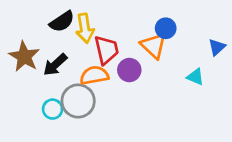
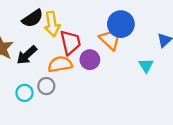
blue circle: (166, 28) -> (121, 24), size x1.5
cyan triangle: (195, 77) -> (146, 65), turned 35
gray circle: (78, 101) -> (46, 86), size x0.6

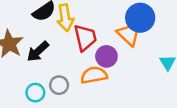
orange semicircle: (60, 64) -> (94, 75), moved

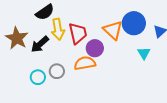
yellow arrow: (65, 18) -> (58, 29), moved
blue circle: (140, 18) -> (134, 23), moved

